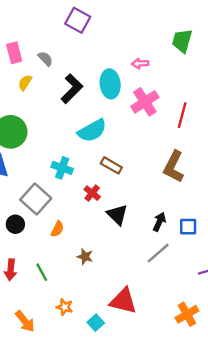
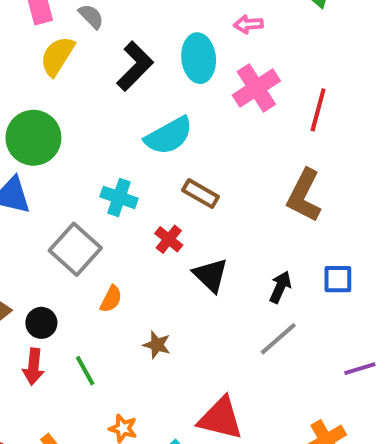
yellow semicircle: (25, 83) -> (57, 56), size x1.5
black circle: (15, 224) -> (41, 323), moved
blue square: (188, 227) -> (338, 279), moved

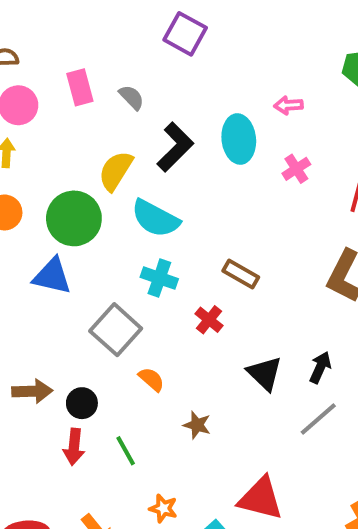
yellow semicircle: (57, 56) -> (116, 171), moved
pink cross: (256, 88) -> (296, 169), size x0.6
cyan semicircle: (169, 136) -> (155, 218), moved, turned 57
black triangle: (211, 275) -> (265, 373), moved
orange semicircle: (111, 299) -> (151, 379), turned -76

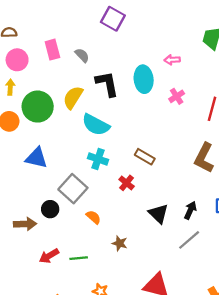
black L-shape: (175, 147) -> (107, 84), turned -56
green circle: (74, 218) -> (38, 107), moved
black circle: (82, 403) -> (50, 209), moved
red arrow: (74, 447) -> (49, 256), turned 54
green line: (126, 451) -> (79, 258), turned -66

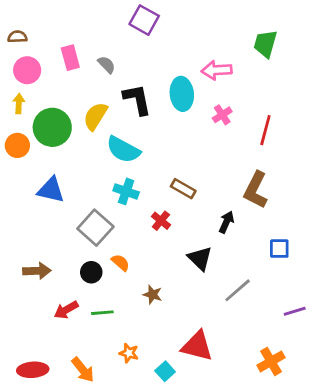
pink arrow: (172, 60) -> (217, 70), size x1.5
black circle: (50, 209) -> (91, 272), moved
black arrow: (190, 210) -> (226, 222), moved

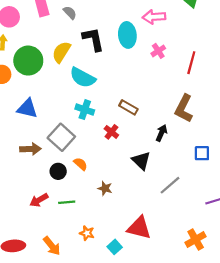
brown arrow: (37, 271) -> (30, 149), moved

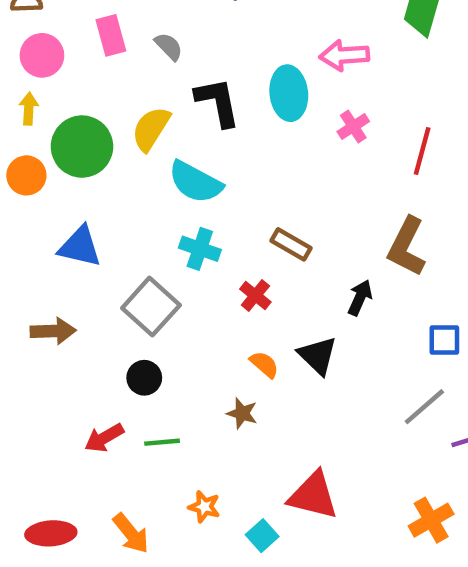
brown arrow: (30, 149) -> (53, 331), moved
orange semicircle: (81, 164) -> (264, 364), moved
gray line: (170, 185) -> (424, 407), moved

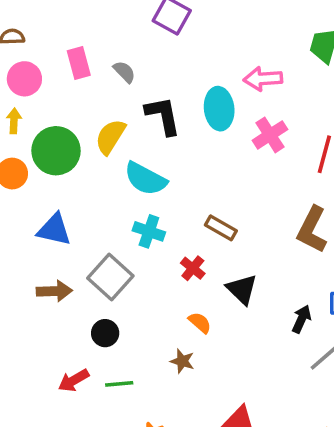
pink cross: (353, 127) -> (270, 135), size x1.4
black arrow: (360, 298) -> (302, 319), moved
brown arrow: (53, 331) -> (54, 291), moved
black triangle: (318, 356) -> (242, 289), moved

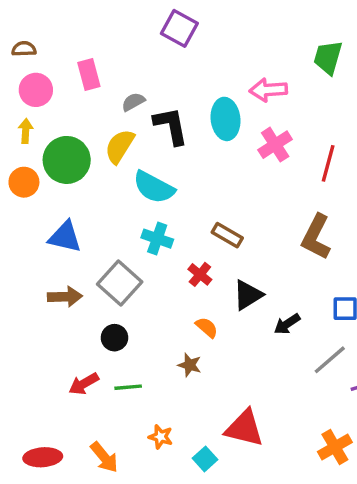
gray semicircle: (124, 72) -> (133, 102), moved, turned -75
black triangle: (242, 289) -> (248, 295), turned 44
black arrow: (302, 319) -> (287, 324), moved, turned -148

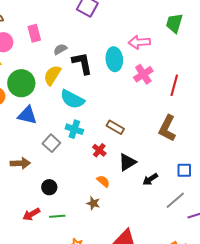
blue triangle: (65, 237) -> (27, 115), moved
gray square: (120, 283) -> (51, 143), moved, size x0.7

